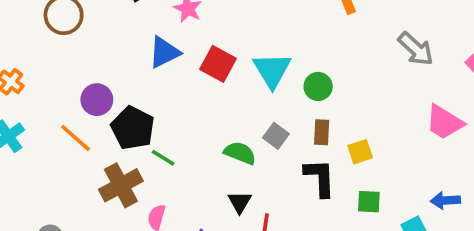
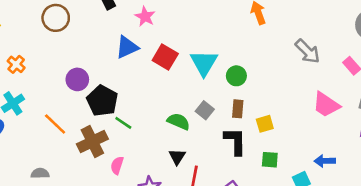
orange line: (76, 138) -> (55, 124), moved

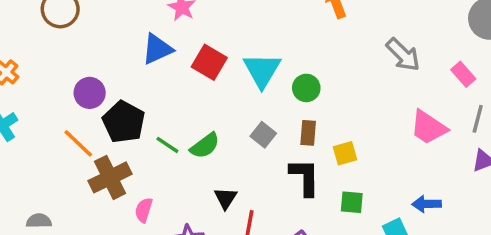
green semicircle: (179, 121) -> (205, 146), moved, turned 120
green line: (123, 123) -> (167, 145), moved
orange line: (55, 124) -> (78, 143), moved

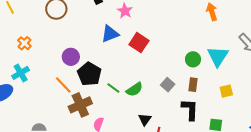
cyan triangle: (262, 70) -> (218, 56), moved
yellow square: (345, 153) -> (226, 91), moved

